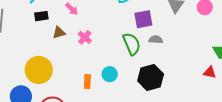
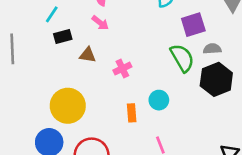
brown triangle: (59, 33) -> (88, 55), turned 32
pink cross: (85, 37) -> (122, 69), moved, turned 32
black hexagon: (151, 77) -> (216, 79), moved

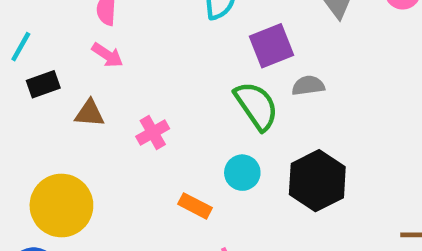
black hexagon: (216, 79) -> (317, 181), moved
cyan circle: (159, 100) -> (242, 173), moved
orange rectangle: (132, 113) -> (195, 206), moved, turned -54

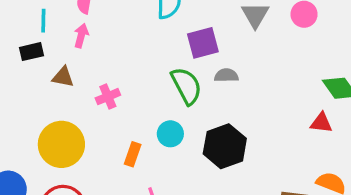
cyan line: (21, 47) -> (43, 21), moved, turned -35
pink arrow: (107, 55) -> (81, 36), turned -115
yellow circle: (61, 205) -> (61, 144), moved
orange rectangle: (195, 206) -> (133, 154), turned 75

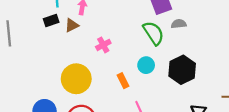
brown triangle: (63, 77) -> (72, 25), moved, turned -32
orange rectangle: (133, 154) -> (123, 81), turned -40

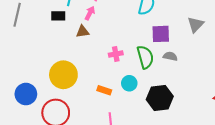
brown triangle: (72, 25) -> (82, 32), moved
pink cross: (103, 45) -> (116, 54), moved
orange rectangle: (123, 81) -> (104, 90), turned -64

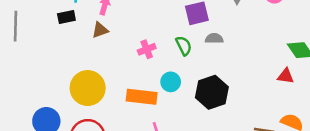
green semicircle: (145, 57) -> (184, 46), size x0.7
orange rectangle: (104, 90) -> (142, 97), size x1.6

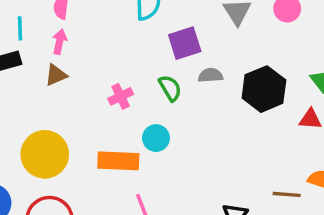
black hexagon: (212, 92) -> (264, 89), moved

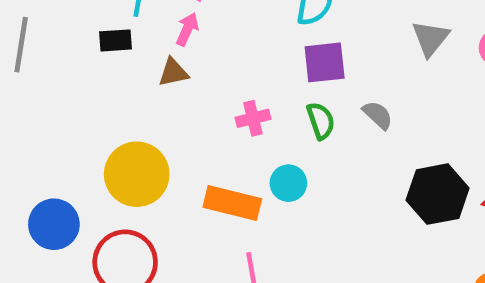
purple square: (185, 43) -> (325, 62), moved
gray semicircle: (210, 75) -> (378, 115), turned 35
black hexagon: (264, 89) -> (438, 194), moved

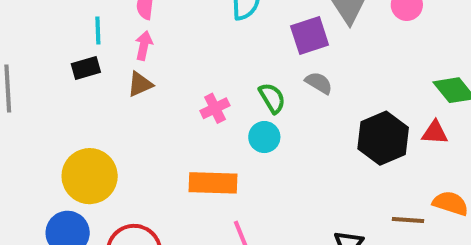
purple square: (325, 62) -> (310, 36), moved
yellow circle: (137, 174) -> (90, 176), moved
cyan circle: (288, 183) -> (264, 137), moved

